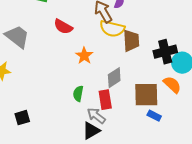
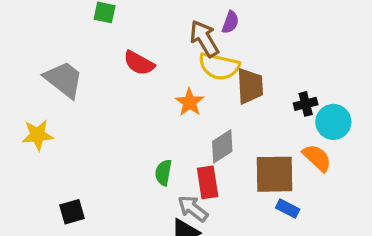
black cross: (165, 52) -> (306, 104), size x0.6
orange star: (84, 56) -> (190, 102), moved

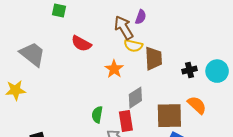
yellow semicircle: (219, 66) -> (133, 46), size x0.7
cyan circle: (333, 122) -> (217, 71), moved

